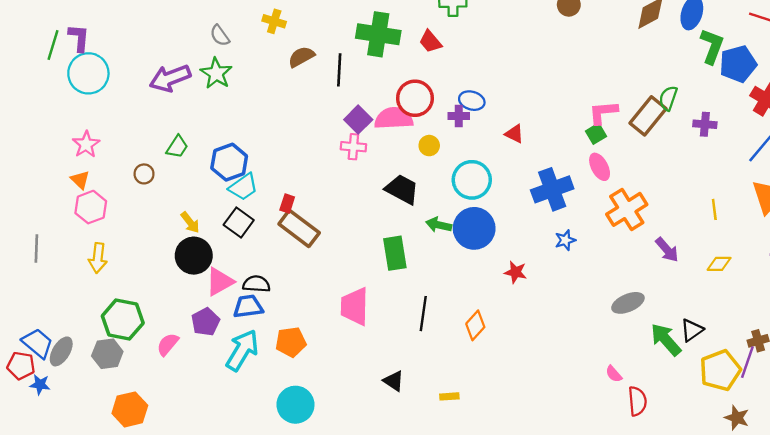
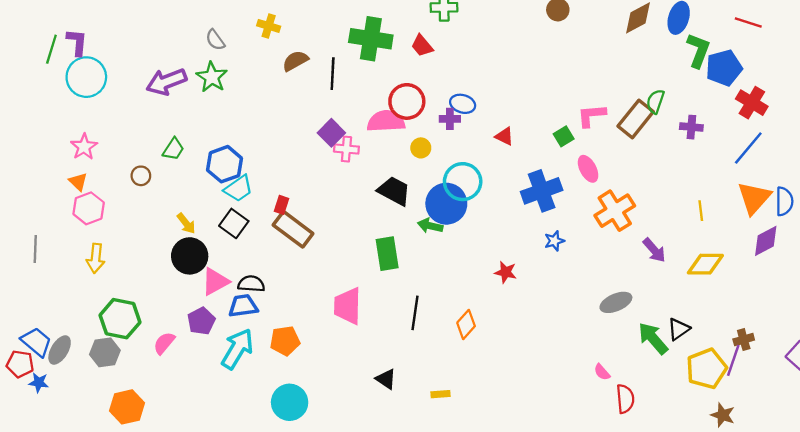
purple square: (358, 120) -> (331, 133), moved
green square: (596, 134) -> (564, 136), moved
blue circle: (474, 228) -> (446, 204), moved
yellow diamond: (719, 264) -> (705, 264), size x1.5

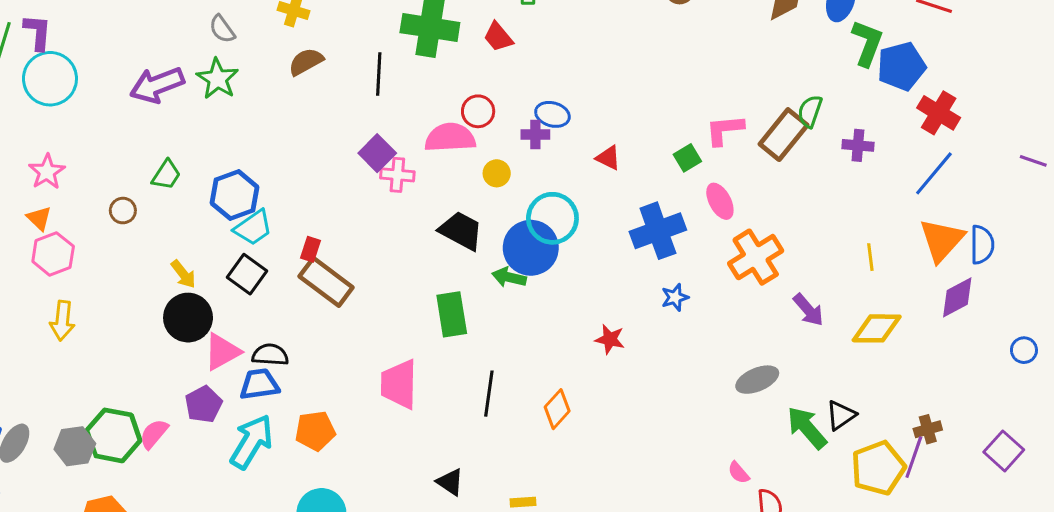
brown semicircle: (295, 61) -> (306, 62), moved
red circle: (407, 101) -> (478, 111), size x0.7
green hexagon: (120, 319) -> (114, 435), moved

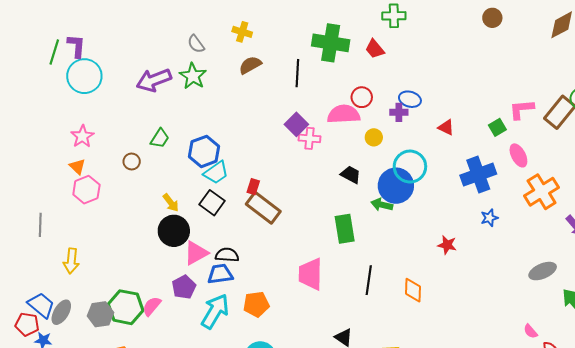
black trapezoid: (461, 231) -> (351, 175), size x0.7
yellow arrow: (62, 321) -> (71, 261), moved
orange diamond: (557, 409) -> (413, 290), turned -40

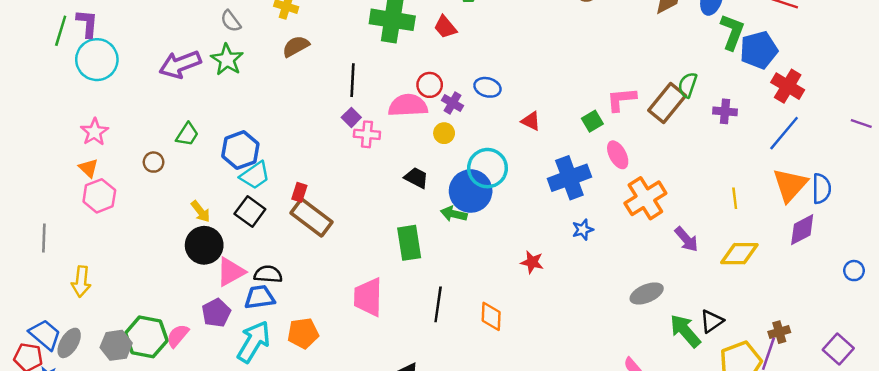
black line: (297, 73) -> (352, 80), moved
purple cross: (399, 112) -> (453, 103), moved, turned 30
purple square: (296, 124) -> (351, 117), size x0.7

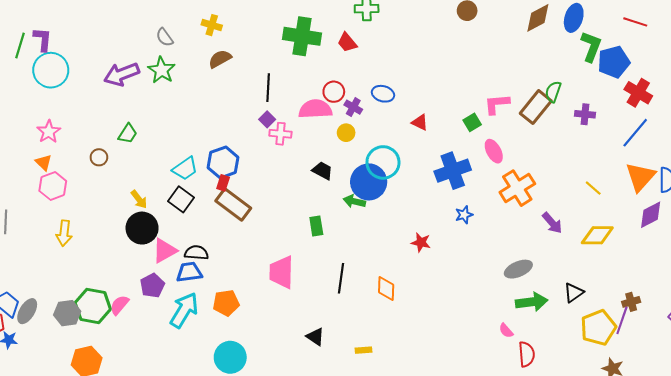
blue hexagon: (240, 150) -> (223, 162), moved
yellow line: (735, 198) -> (593, 188), turned -42
green rectangle: (409, 243) -> (316, 226), size x0.7
yellow arrow: (81, 281) -> (64, 233), moved
green arrow: (685, 331) -> (532, 302), moved, turned 124

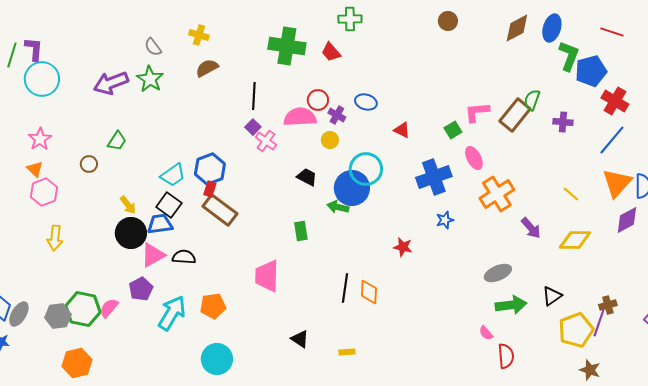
pink cross: (280, 134) -> (266, 141), turned 30
blue trapezoid: (189, 272) -> (160, 224), moved
black line: (341, 278) -> (345, 288), moved

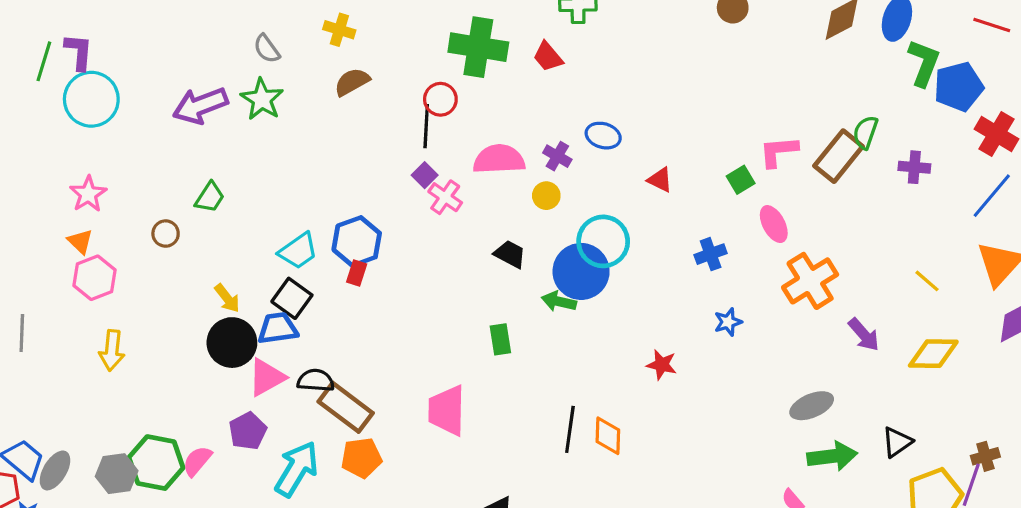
red circle: (318, 100) -> (440, 99), moved
blue cross: (434, 177) -> (711, 254), size x0.6
brown rectangle: (220, 210) -> (346, 407), moved

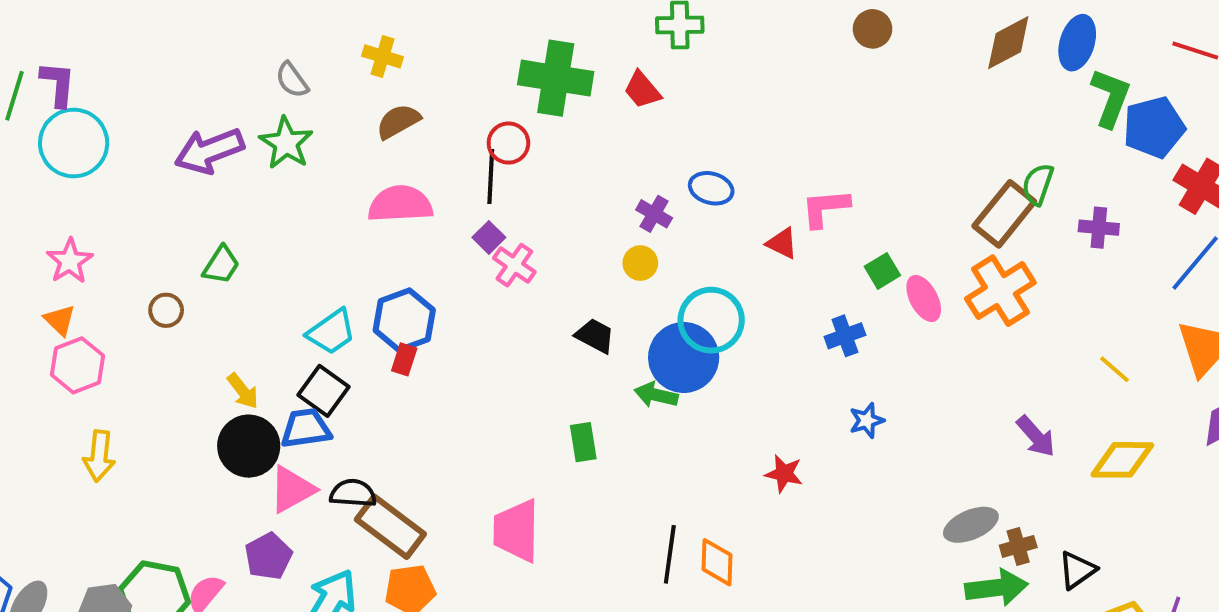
pink L-shape: (778, 151) -> (825, 208), moved
pink semicircle: (499, 159) -> (400, 204), moved
green square: (741, 180) -> (882, 271), moved
orange cross: (810, 281) -> (1000, 291), moved
brown cross: (985, 456) -> (1018, 546), moved

